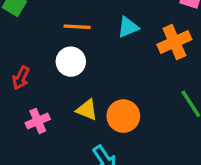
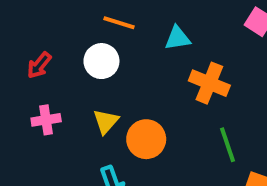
orange cross: (174, 42) -> (209, 83), moved, turned 32
yellow triangle: (87, 110) -> (106, 121), turned 35

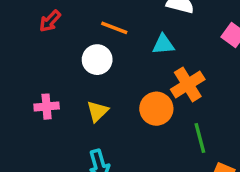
red arrow: (39, 65) -> (50, 21), moved
orange cross: (209, 83) -> (188, 84), turned 32
orange circle: (146, 139) -> (156, 109), moved

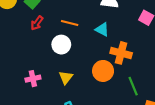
red arrow: (50, 21) -> (37, 23), moved
cyan triangle: (163, 44) -> (102, 29), turned 40
orange cross: (188, 84) -> (121, 53), turned -36

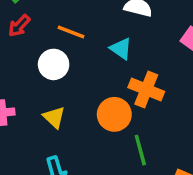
yellow triangle: (66, 77) -> (54, 117), turned -32
green line: (133, 86) -> (140, 150), moved

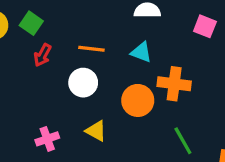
orange circle: (114, 114) -> (138, 100), moved

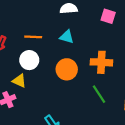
orange cross: (174, 84) -> (101, 62), moved
yellow triangle: (96, 131) -> (19, 81), moved

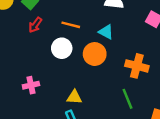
orange circle: (67, 69) -> (95, 54), moved
yellow triangle: (19, 81) -> (74, 97), moved, turned -32

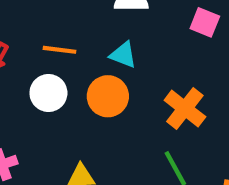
orange cross: (137, 66) -> (185, 109), turned 30

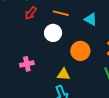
orange circle: (108, 96) -> (80, 51), moved

